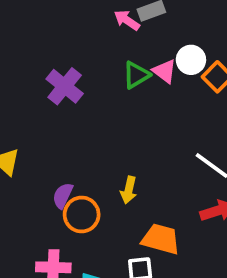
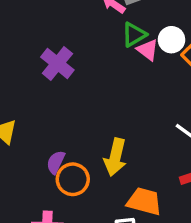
green triangle: (136, 75) -> (134, 35), moved
yellow arrow: (129, 190) -> (115, 157), size x1.5

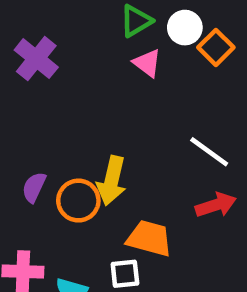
pink triangle: (148, 50) -> (147, 63), moved
orange circle: (73, 179) -> (78, 201), moved

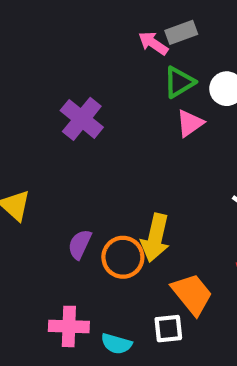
pink triangle: (147, 63) -> (190, 123), turned 48
orange trapezoid: (149, 238) -> (192, 294), turned 36

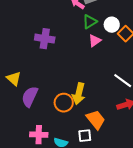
purple cross: (82, 119) -> (45, 39), turned -30
purple semicircle: (80, 244) -> (30, 97), moved, size x1.5

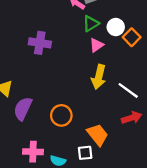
yellow arrow: (79, 94) -> (99, 77), moved

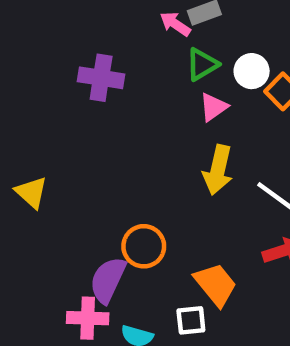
purple cross: (40, 43) -> (101, 78), moved
purple semicircle: (23, 109) -> (108, 280), moved

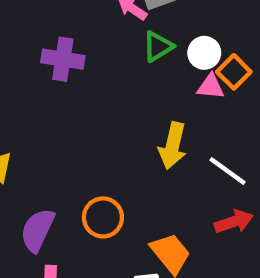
pink triangle: (213, 107) -> (211, 87), moved, turned 40
purple semicircle: (108, 280) -> (38, 230), moved

